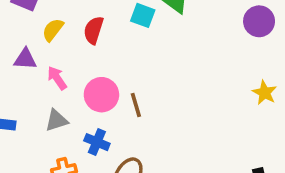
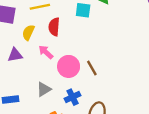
pink arrow: (57, 78) -> (46, 52), moved
blue cross: (97, 142) -> (73, 97), turned -35

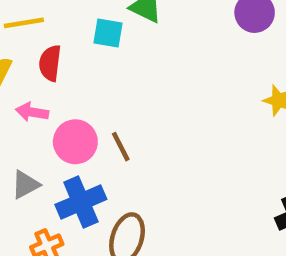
pink arrow: (46, 52) -> (32, 112), turned -35
blue cross: (73, 97) -> (81, 202), size x1.5

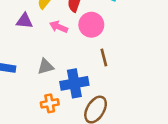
pink circle: (75, 142) -> (91, 25), moved

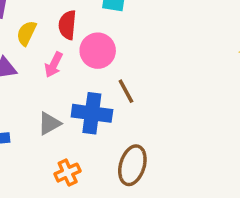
pink arrow: (59, 27) -> (54, 65), turned -72
blue cross: (74, 83) -> (92, 113), moved, turned 32

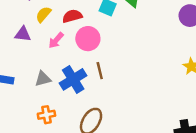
red semicircle: (67, 25) -> (72, 16), turned 54
blue cross: (92, 113) -> (73, 79), turned 36

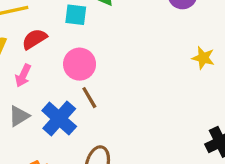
pink circle: (88, 39) -> (80, 64), moved
gray triangle: (43, 79) -> (19, 116), moved

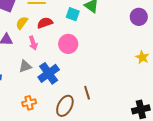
pink arrow: (23, 76) -> (33, 43), turned -56
brown line: (89, 98) -> (87, 93), moved

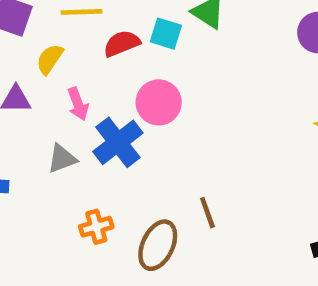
red semicircle: (45, 23) -> (122, 43), moved
blue cross: (49, 73) -> (118, 142), moved
orange cross: (29, 103) -> (96, 227), moved

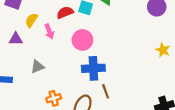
pink arrow: (78, 104) -> (49, 31), moved
blue cross: (118, 142) -> (93, 68), moved, turned 35

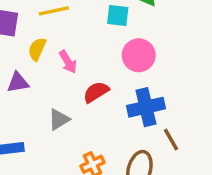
red semicircle: (65, 12) -> (96, 92), moved
pink circle: (82, 40) -> (139, 55), moved

